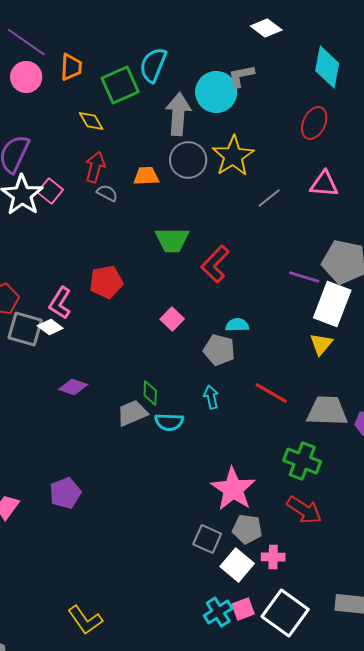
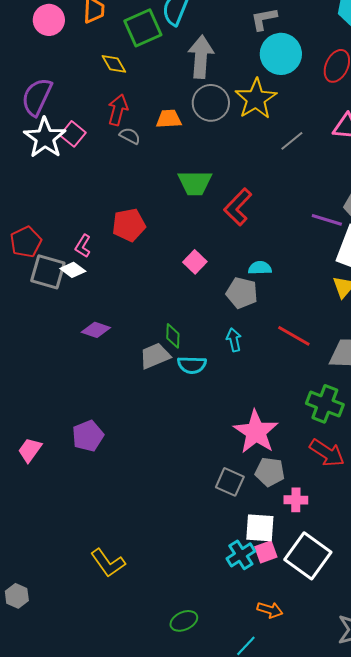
cyan circle: (216, 92) -> (281, 54), moved
pink L-shape: (60, 303) -> (83, 246), size x0.7
white square: (237, 565) -> (260, 528), moved, turned -36

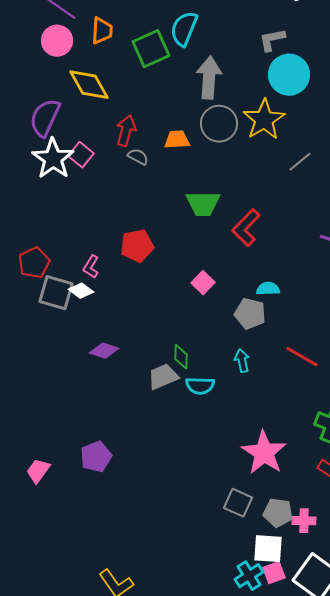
yellow diamond: (114, 64) -> (89, 85), moved, size x1.6
gray pentagon: (270, 472) -> (278, 513), moved

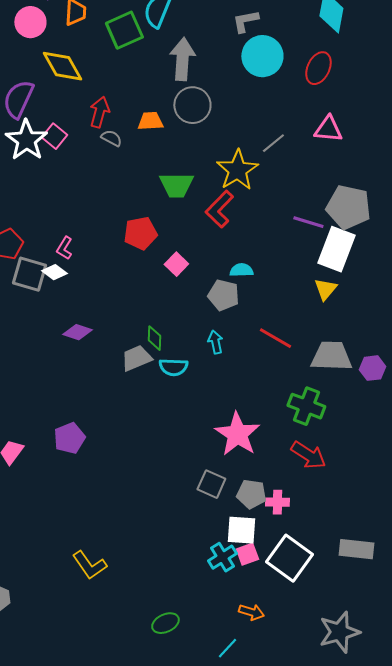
yellow star: (264, 120) -> (237, 170), moved
red pentagon: (137, 246) -> (140, 233), moved

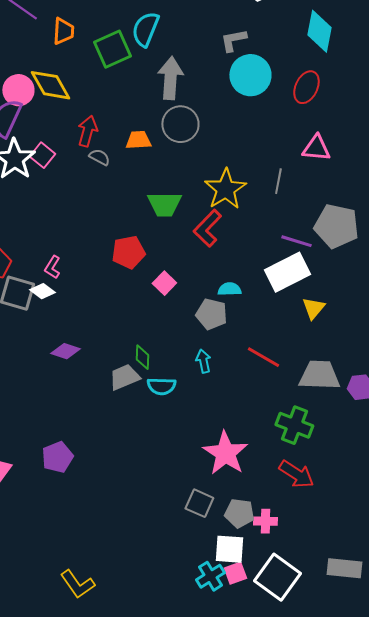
pink circle: (30, 22) -> (18, 90), moved
gray line: (273, 143) -> (278, 181), moved, turned -40
white rectangle: (336, 249) -> (287, 272), moved, turned 42

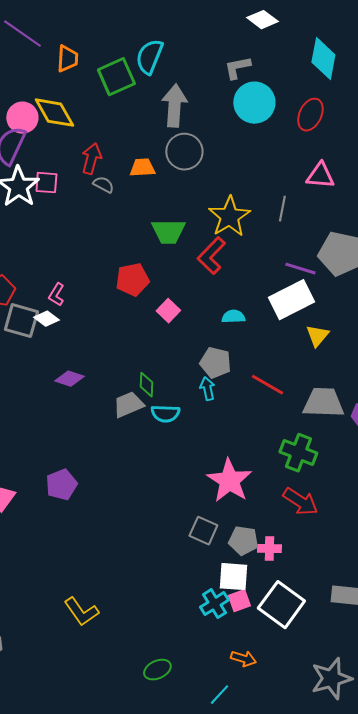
pink square: (42, 155) -> (46, 183), turned -35
gray pentagon: (211, 314) -> (215, 363), moved

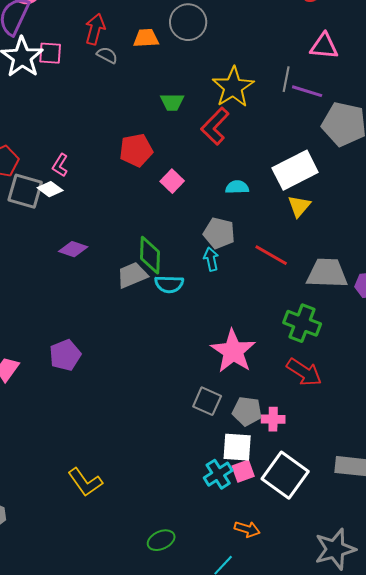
green trapezoid: (168, 232) -> (172, 102), size x0.7
purple line: (300, 269) -> (307, 91), moved
yellow triangle: (317, 336) -> (299, 206), moved
green diamond: (146, 385) -> (150, 255), size x1.5

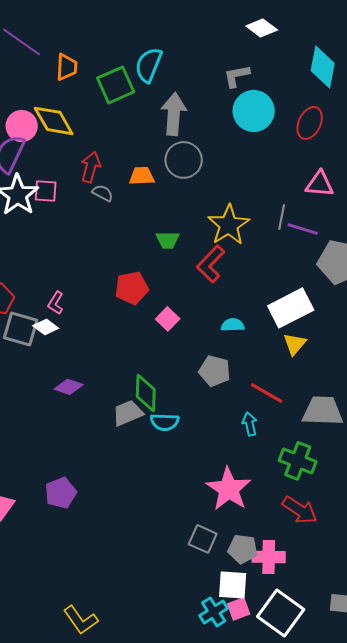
cyan arrow: (211, 259) -> (250, 424), moved
pink cross: (273, 419) -> (269, 557), size x1.4

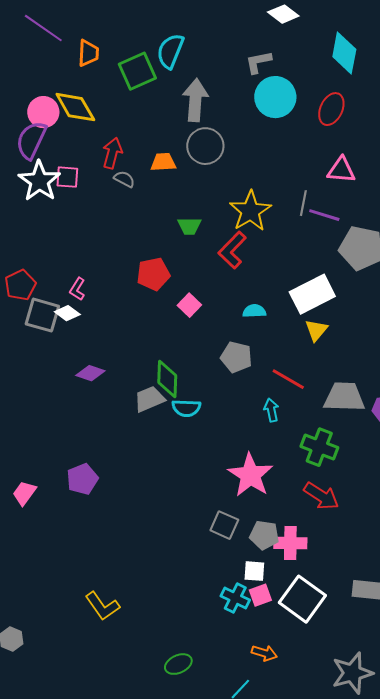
white square: (233, 585) -> (254, 571), size x0.7
cyan cross: (214, 612) -> (235, 598), turned -32

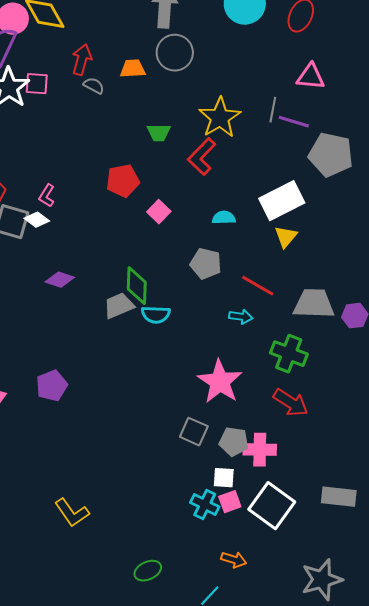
cyan arrow: (271, 410) -> (241, 317), turned 110

